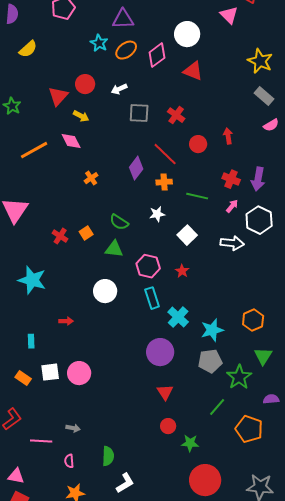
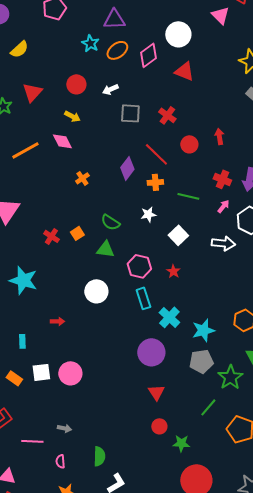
red triangle: (58, 96) -> (32, 92), moved

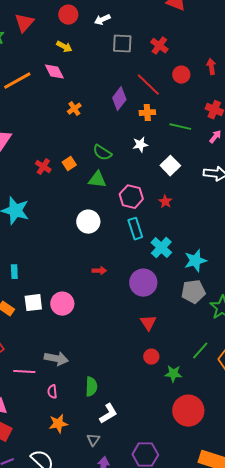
red arrow: (57, 321) -> (99, 271), moved
green line: (208, 407) -> (200, 351), moved
gray arrow: (64, 428) -> (56, 359), size x1.6

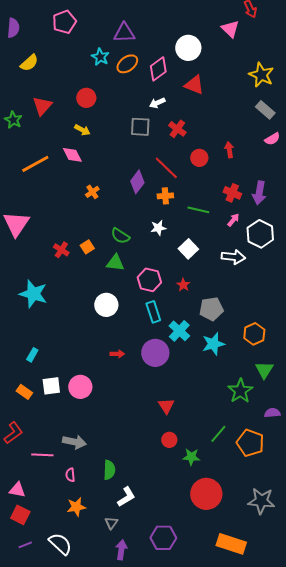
white arrow: (102, 20) -> (157, 103), moved
cyan rectangle: (14, 272) -> (32, 355), turned 32
purple circle: (143, 283) -> (155, 353), moved
gray pentagon: (193, 292) -> (211, 309), moved

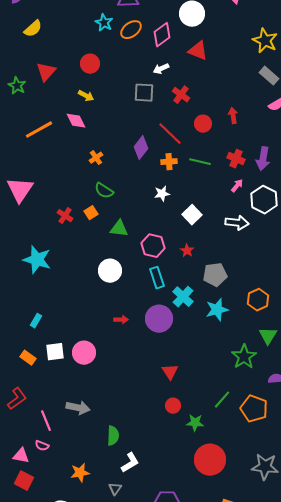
green line: (198, 210) -> (200, 162), moved
green semicircle: (120, 236) -> (104, 191), moved
pink line: (42, 455) -> (46, 421), turned 65
pink semicircle: (70, 475) -> (42, 446), moved, turned -64

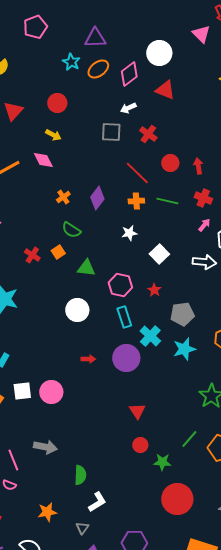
red arrow: (233, 116) -> (198, 166), moved
purple diamond: (141, 148) -> (97, 198), moved

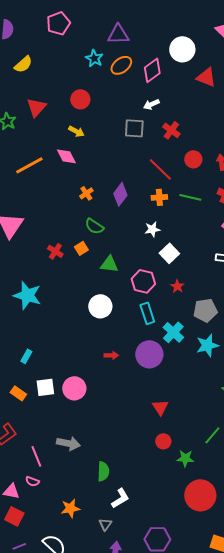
red triangle: (165, 90) -> (206, 77), moved
white square: (159, 254) -> (169, 253), moved

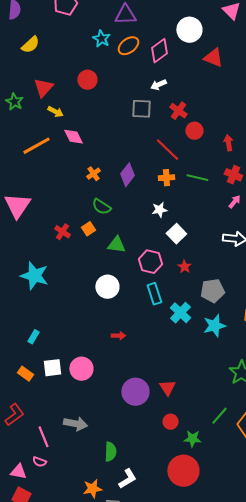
yellow arrow: (76, 131) -> (55, 112), moved
red circle: (193, 159) -> (194, 131), moved
purple circle: (149, 354) -> (135, 392), moved
red circle: (200, 495) -> (183, 471), moved
orange star: (70, 508) -> (92, 489), moved

